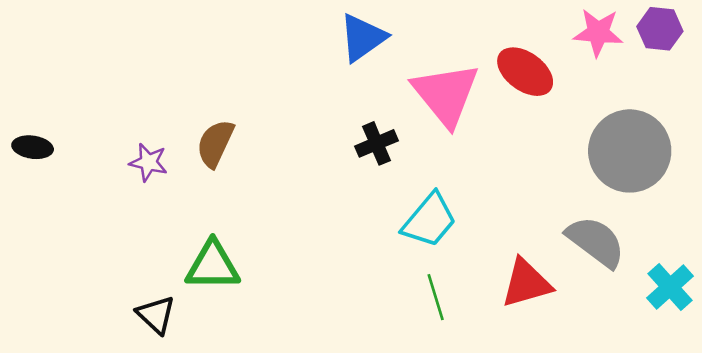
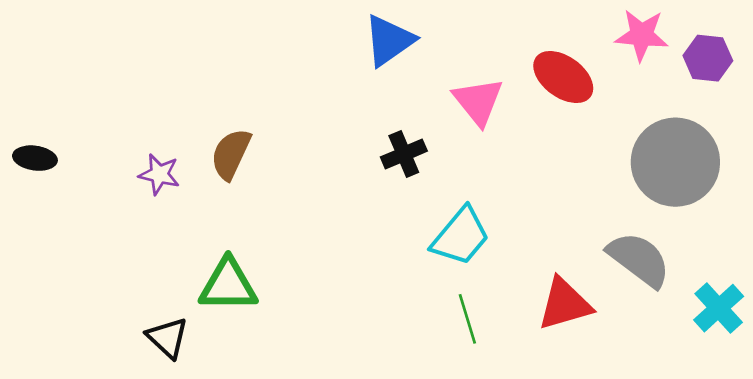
purple hexagon: (660, 29) -> (708, 58), moved
pink triangle: (446, 94) -> (478, 101), size x0.7

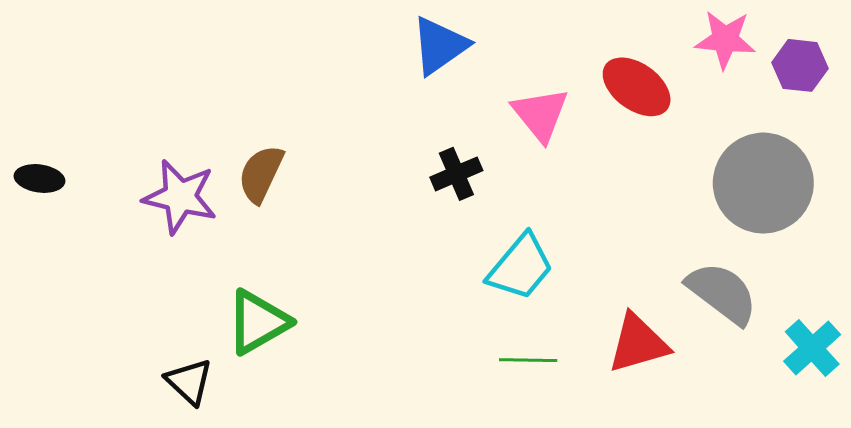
purple star: (159, 174) -> (180, 197), size x1.6
green triangle: (228, 285) -> (258, 322), turned -30
green line: (467, 319) -> (528, 360), turned -72

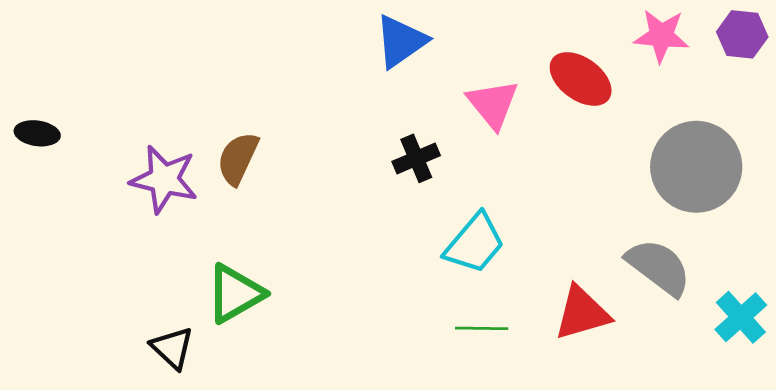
purple hexagon: (800, 65) -> (742, 34), moved
black ellipse: (40, 178) -> (37, 133), moved

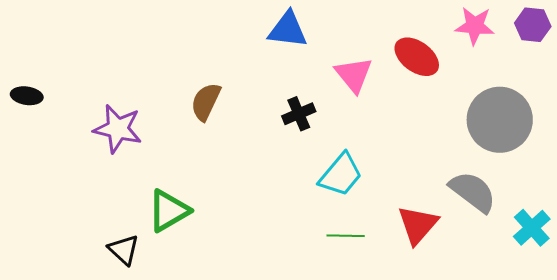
blue triangle: (401, 41) -> (288, 30), turned 42
brown semicircle: (238, 158) -> (206, 102), moved
red triangle: (582, 313) -> (418, 225), turned -33

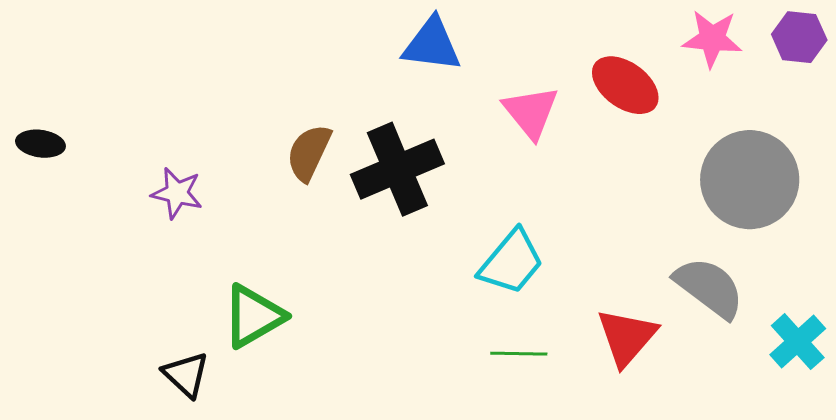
black cross: (299, 114) -> (397, 169), moved, size x1.8
purple star: (118, 129) -> (177, 193), size x0.7

